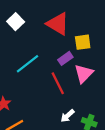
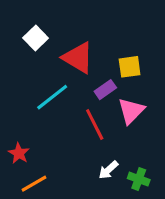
red triangle: (58, 24) -> (78, 58), moved

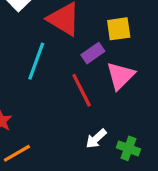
cyan line: (52, 97) -> (36, 61), turned -32

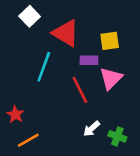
purple rectangle: (93, 53) -> (89, 60), turned 36

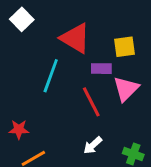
white square: (30, 16) -> (22, 19), moved
red star: (15, 114) -> (19, 129), turned -30
white arrow: (92, 129) -> (93, 145), moved

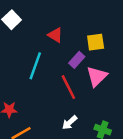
red triangle: (75, 38) -> (55, 35), size x0.6
purple rectangle: (101, 69) -> (77, 60), turned -49

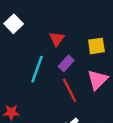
red triangle: (55, 35) -> (57, 39), turned 35
purple rectangle: (77, 60) -> (66, 63), moved

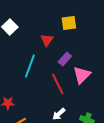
yellow square: (96, 46) -> (69, 23), moved
purple rectangle: (66, 63) -> (65, 59), moved

